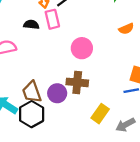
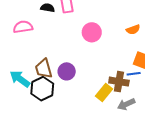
orange semicircle: (126, 29) -> (133, 30), moved
brown cross: (77, 82) -> (119, 82), moved

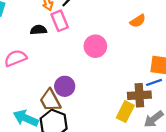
orange semicircle: (133, 30) -> (138, 21), moved
purple circle: (67, 71) -> (65, 86), moved

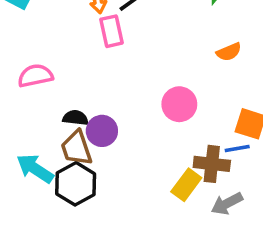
black semicircle: (39, 30) -> (75, 118), moved
pink circle: (95, 46) -> (179, 104), moved

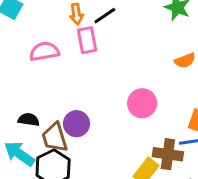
pink semicircle: (35, 76) -> (44, 51), moved
black semicircle: (75, 118) -> (29, 120), moved

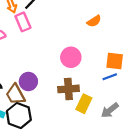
brown cross: (168, 154) -> (68, 89), moved

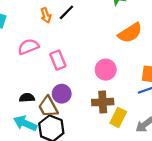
orange semicircle: (94, 21) -> (130, 33), size x1.6
pink rectangle: (23, 22) -> (58, 60), moved

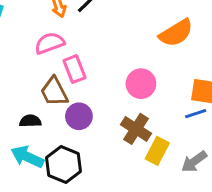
pink semicircle: (28, 47) -> (50, 43), moved
brown cross: (103, 102) -> (136, 129), turned 35
brown trapezoid: (48, 107) -> (54, 92), moved

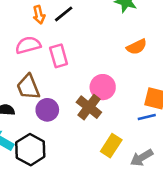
orange semicircle: (176, 33) -> (137, 47), size x0.7
pink rectangle: (74, 69) -> (59, 56), moved
brown cross: (136, 129) -> (89, 107), moved

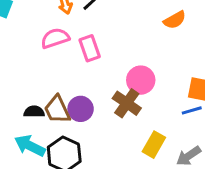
orange semicircle: (137, 47) -> (175, 20), moved
brown trapezoid: (28, 87) -> (57, 110), moved

